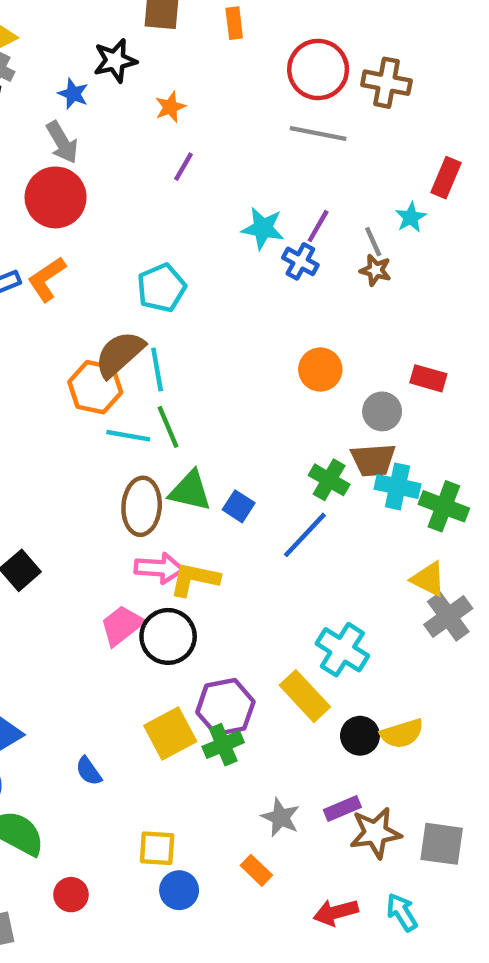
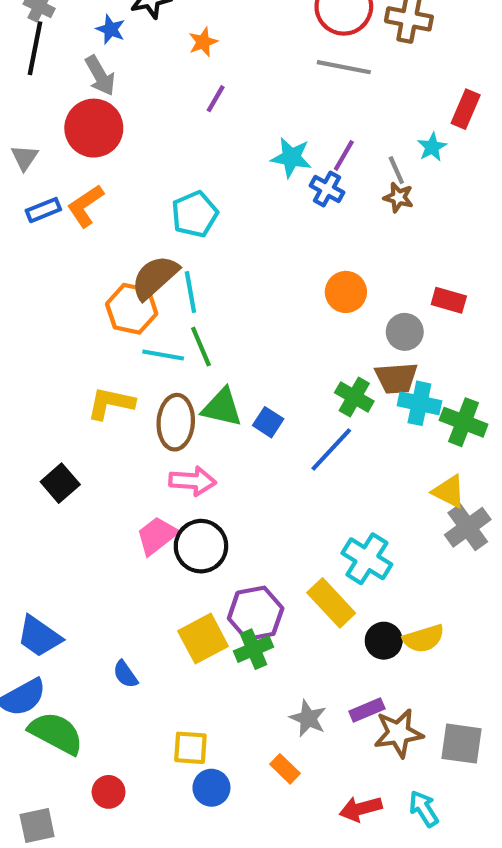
yellow L-shape: (195, 579) -> (111, 403), moved

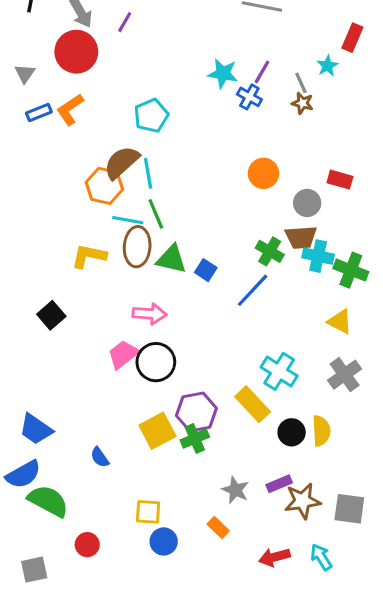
purple line: (216, 99) -> (125, 22), moved
brown ellipse: (176, 422) -> (137, 247), moved
gray cross: (468, 527) -> (345, 375), moved
yellow semicircle: (424, 639) -> (321, 431), turned -76

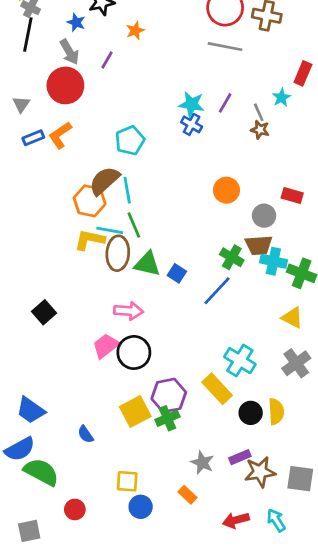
blue cross: (249, 97) -> (192, 124), moved
yellow L-shape: (89, 256) -> (90, 240), moved

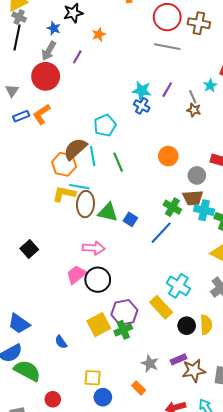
gray arrow: (69, 52) -> (49, 51), turned 60
cyan pentagon: (130, 140) -> (105, 125), moved
green line: (134, 225) -> (118, 162), moved

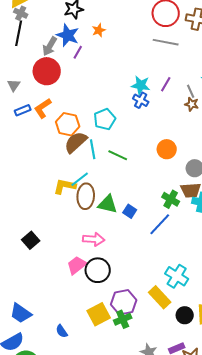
blue star: (54, 28) -> (68, 35), moved, size x1.6
green line: (118, 162) -> (118, 155), turned -42
orange hexagon: (64, 164) -> (68, 124), moved
cyan line: (79, 187) -> (80, 179), turned -48

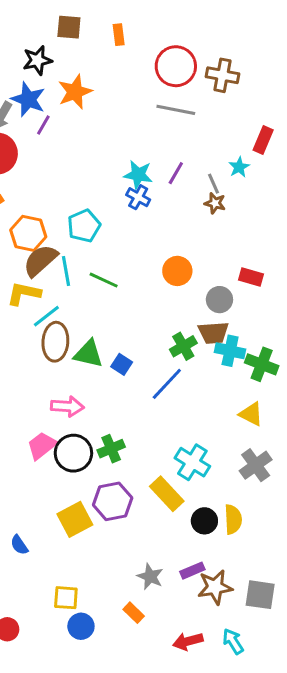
orange star: (99, 30) -> (75, 92), size x1.6
yellow L-shape: (65, 186) -> (24, 294), moved
green cross: (171, 199) -> (183, 346), turned 30
green cross: (123, 319) -> (111, 449), moved

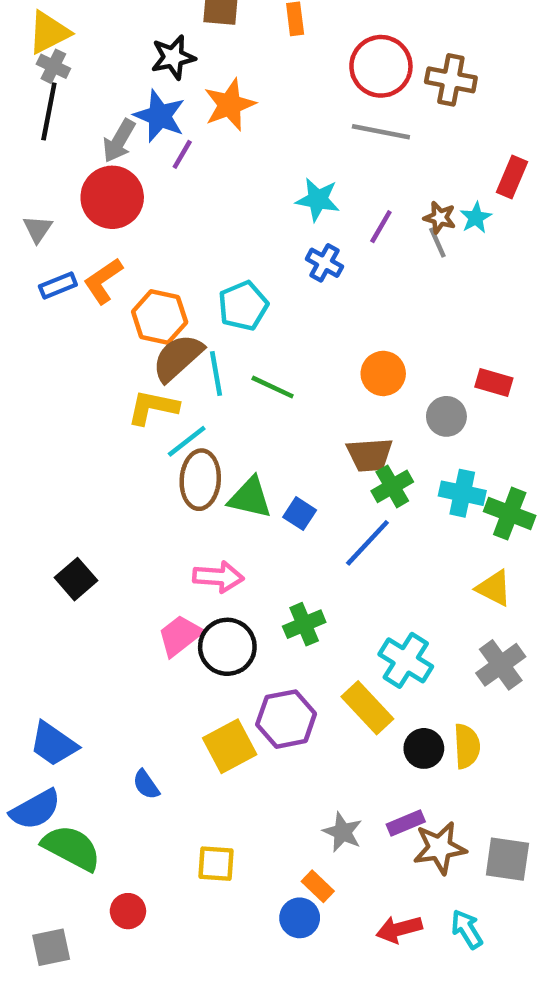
cyan star: (138, 175) -> (318, 200), moved
brown star: (215, 203) -> (440, 218), moved
brown trapezoid: (213, 333) -> (370, 455), moved
green cross: (111, 449) -> (304, 624), moved
blue circle: (81, 626) -> (300, 918), moved

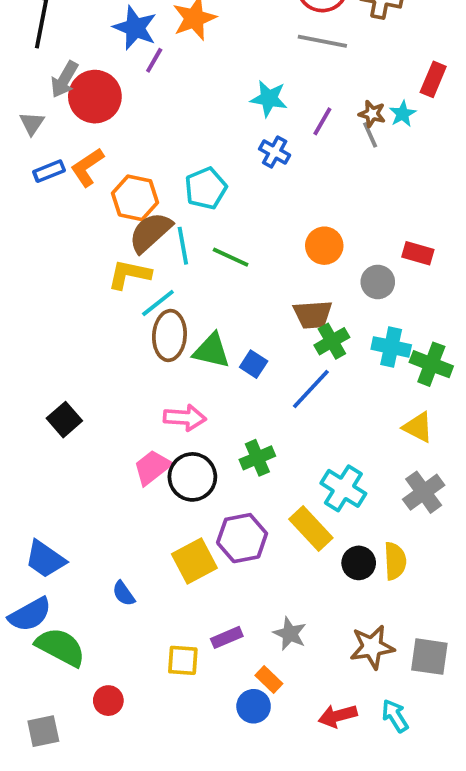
gray arrow: (119, 141) -> (64, 79), moved
purple rectangle: (406, 823) -> (227, 637), moved

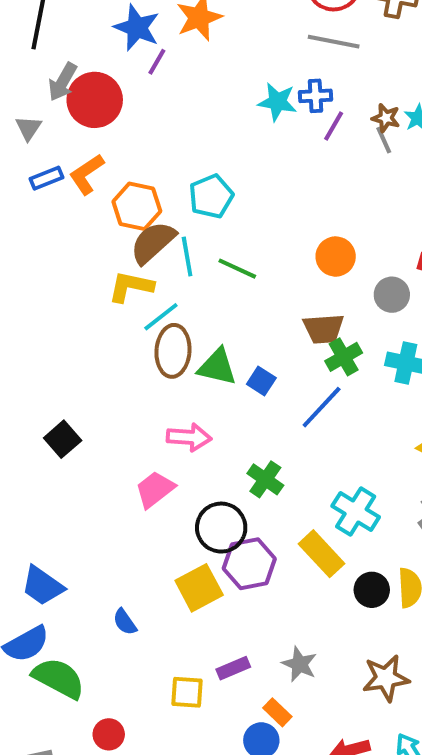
blue cross: (275, 152) -> (316, 96), moved, turned -32
green cross: (257, 458) -> (265, 479), turned -32
black circle: (192, 477) -> (221, 528), moved

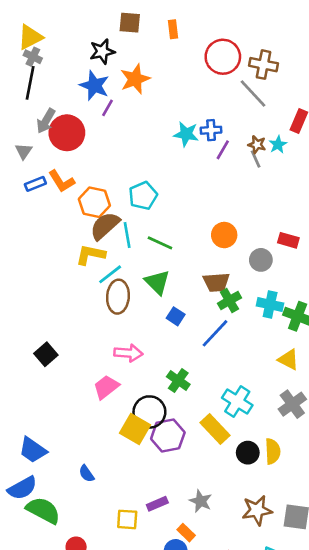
gray line: (334, 42) -> (253, 93), moved, turned 36
orange L-shape: (87, 174) -> (62, 181), turned -88
green triangle: (217, 367) -> (157, 282), moved, turned 32
yellow square: (199, 588) -> (135, 429), moved, turned -32

